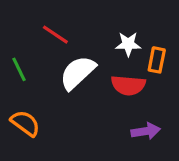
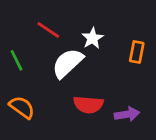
white star: (128, 44) -> (92, 38), moved, turned -30
red semicircle: (128, 85) -> (88, 105), moved

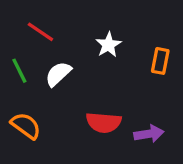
red line: (48, 30) -> (40, 32), moved
white semicircle: (68, 63) -> (58, 74), moved, size x0.7

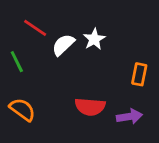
orange rectangle: (160, 61) -> (139, 74), moved
white semicircle: (58, 74) -> (63, 45), moved

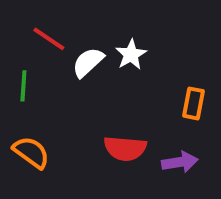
green line: (17, 62) -> (23, 86), turned 30

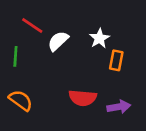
white star: (131, 55) -> (99, 38), moved
orange rectangle: (194, 103) -> (116, 60), moved

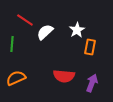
orange semicircle: (21, 100) -> (16, 78), turned -60
purple arrow: (119, 107) -> (92, 83), turned -60

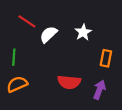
green line: (12, 44) -> (14, 57), moved
orange rectangle: (90, 47) -> (106, 58), moved

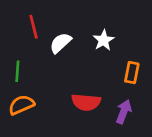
red line: (27, 21) -> (34, 27), turned 42

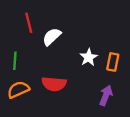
white star: (104, 40) -> (89, 57), moved
red semicircle: (86, 102) -> (54, 84), moved

